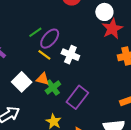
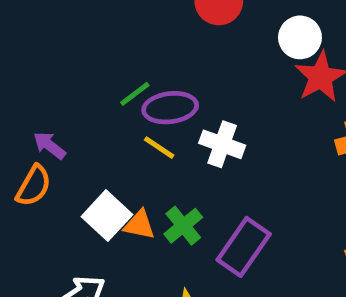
purple ellipse: (50, 39) -> (170, 108), turned 45
orange triangle: (43, 79) -> (139, 225), moved

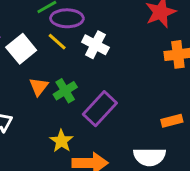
white square: (107, 216) -> (21, 49), moved
orange triangle: (139, 225) -> (39, 87), turned 48

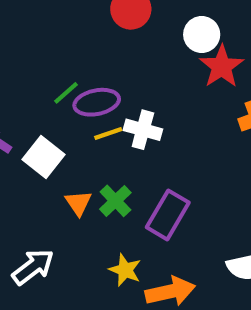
yellow line: (57, 42) -> (108, 134), moved, turned -48

